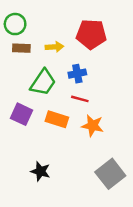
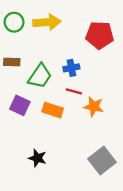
red pentagon: (91, 34) -> (100, 35), moved
yellow arrow: (54, 47) -> (47, 22), moved, size x1.6
brown rectangle: (21, 48) -> (12, 62), moved
orange star: (93, 126) -> (94, 107), moved

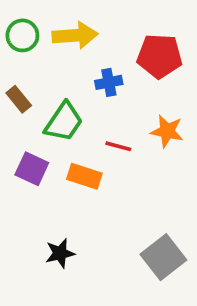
brown rectangle: (12, 62) -> (19, 99), turned 49
blue cross: (71, 68) -> (109, 82), moved
orange star: (94, 107) -> (167, 131), moved
black star: (37, 158) -> (60, 253), turned -30

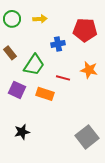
yellow arrow: (75, 35) -> (40, 19), size x0.6
black star: (60, 253) -> (22, 132), moved

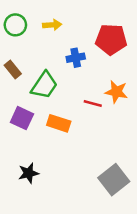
red line: (63, 78) -> (93, 104), moved

